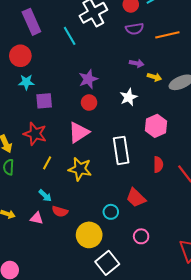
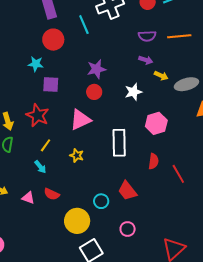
purple semicircle: (135, 29) -> (147, 36), moved
red circle: (20, 56) -> (53, 40), moved
yellow star: (80, 169) -> (77, 155), size x0.6
cyan arrow: (45, 196) -> (40, 167), moved

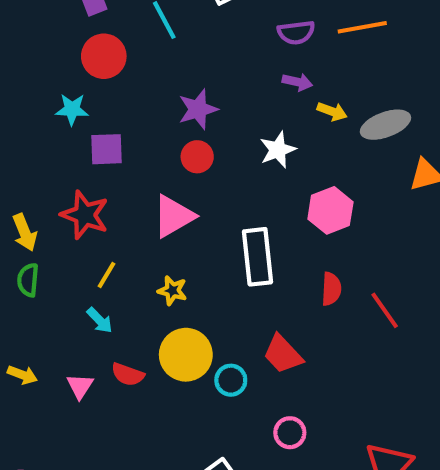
pink triangle: (28, 198) -> (80, 386), turned 48
yellow circle: (77, 221) -> (186, 355), moved

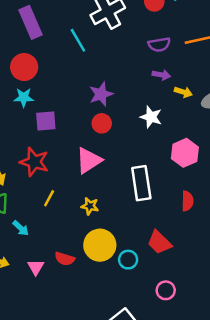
red circle: (104, 56) -> (24, 67), moved
white star: (278, 150) -> (151, 117), turned -30
cyan arrow: (100, 320) -> (21, 228), moved

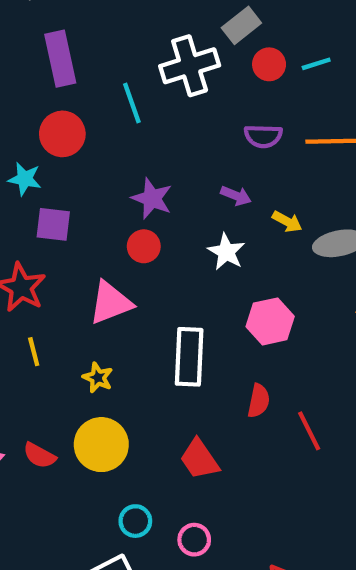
red circle: (24, 67) -> (62, 134), moved
purple arrow: (161, 75) -> (236, 196), moved
purple star: (101, 94) -> (152, 198), turned 30
yellow line: (49, 198) -> (34, 352), turned -54
cyan circle: (128, 260) -> (135, 521), moved

